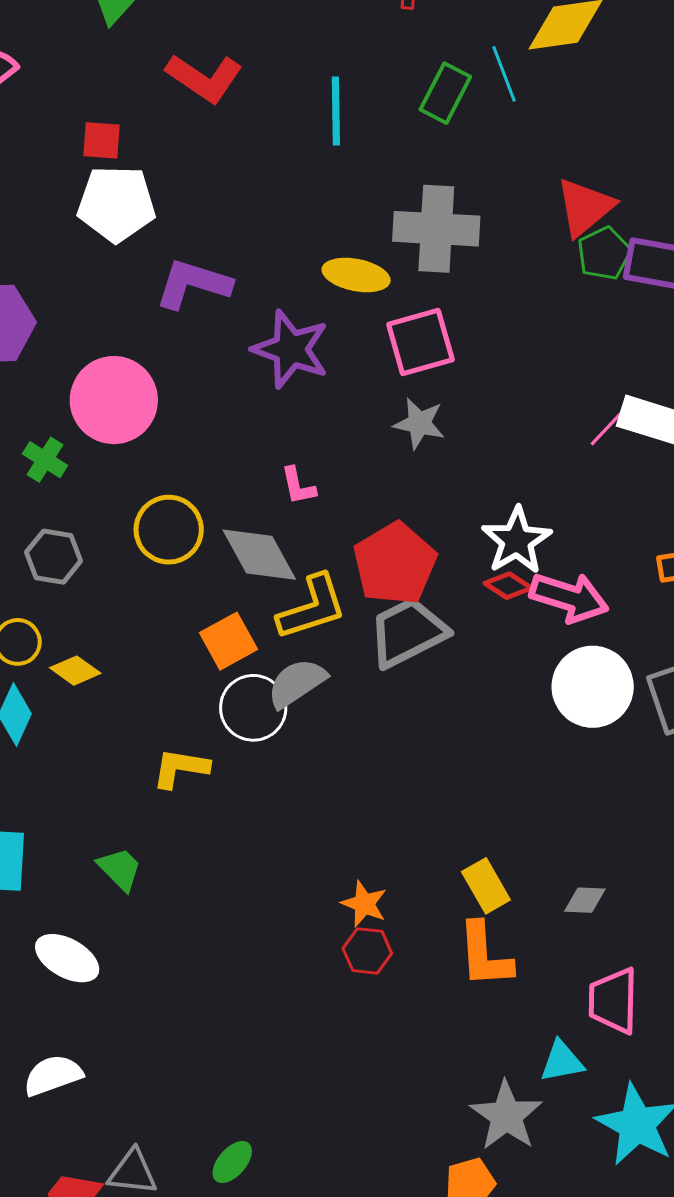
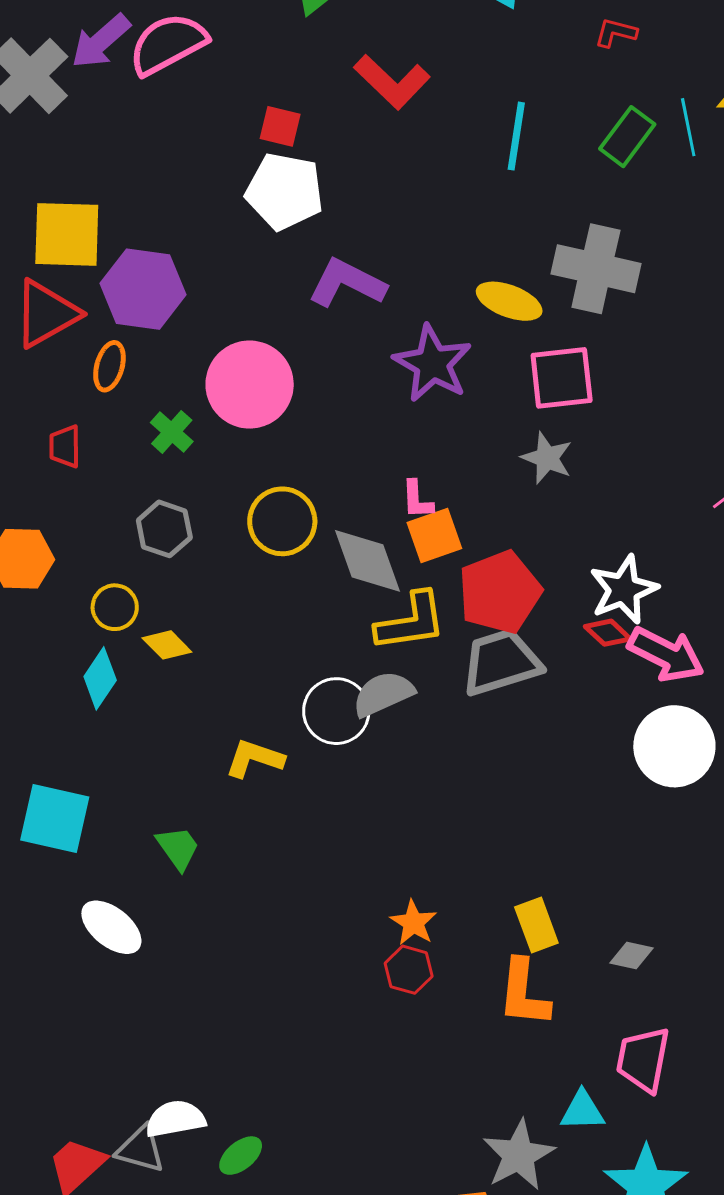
orange square: (229, 641) -> (434, 536), moved
white semicircle: (53, 1075) -> (175, 1119), moved

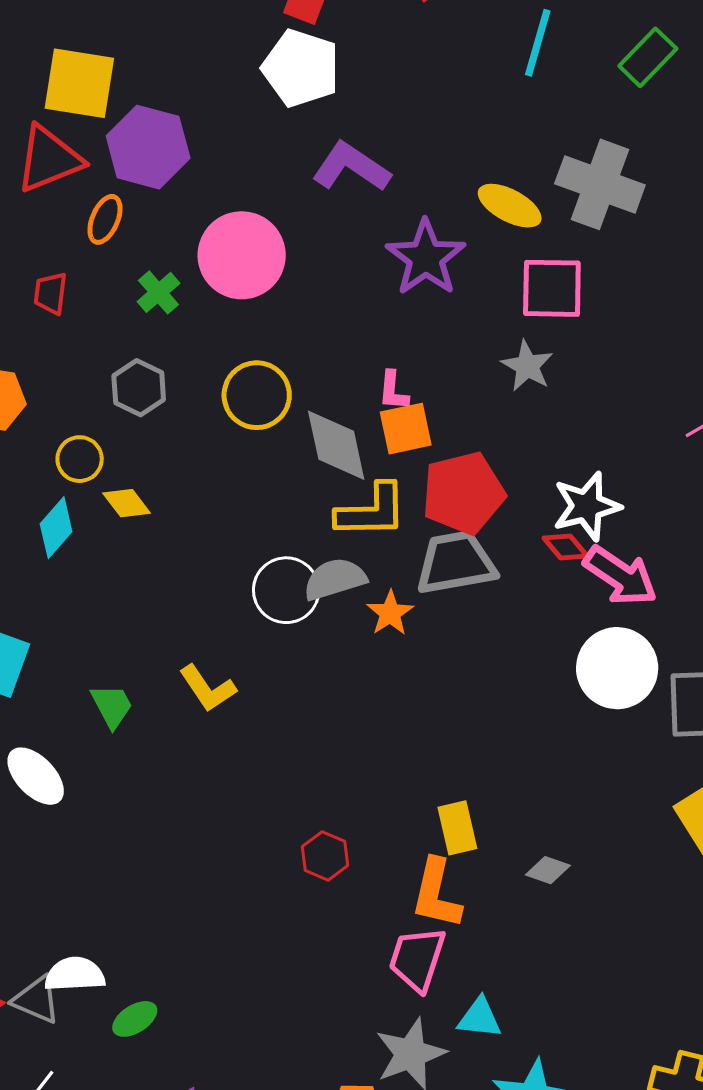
yellow L-shape: (255, 758) -> (208, 688), moved, turned -150
orange star: (413, 923) -> (390, 613), moved
pink trapezoid: (643, 1059) -> (417, 959), moved

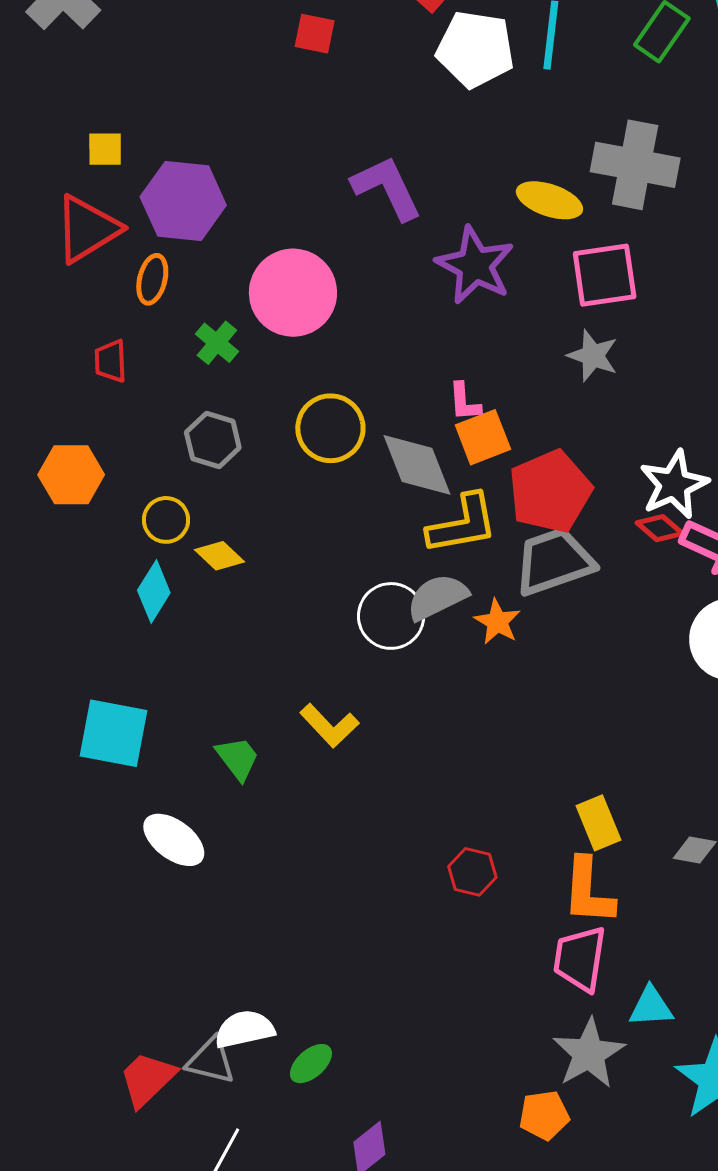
white pentagon: (301, 68) -> (475, 49), moved
yellow square: (79, 83) -> (105, 149), size x0.5
purple L-shape: (351, 167) -> (387, 188), turned 40

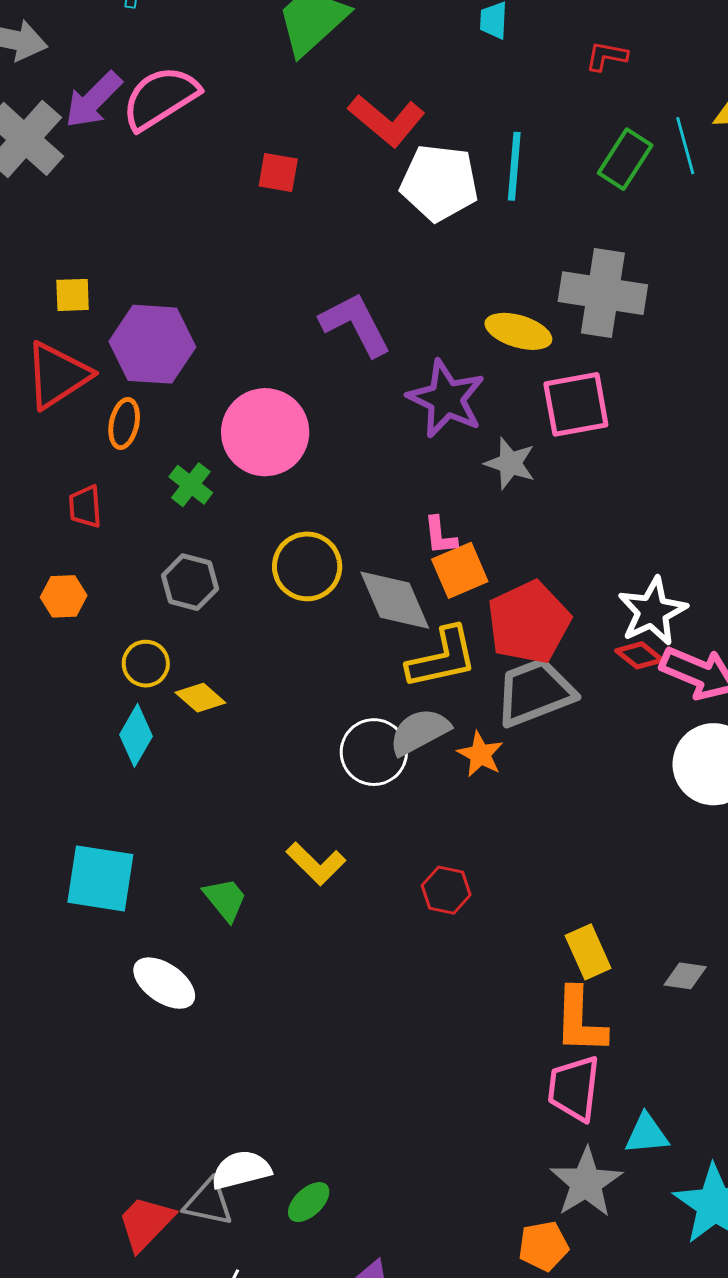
gray star: (593, 356) -> (510, 463), moved
orange hexagon: (71, 475) -> (64, 596), moved, size x0.7
red hexagon: (472, 872) -> (446, 890), moved

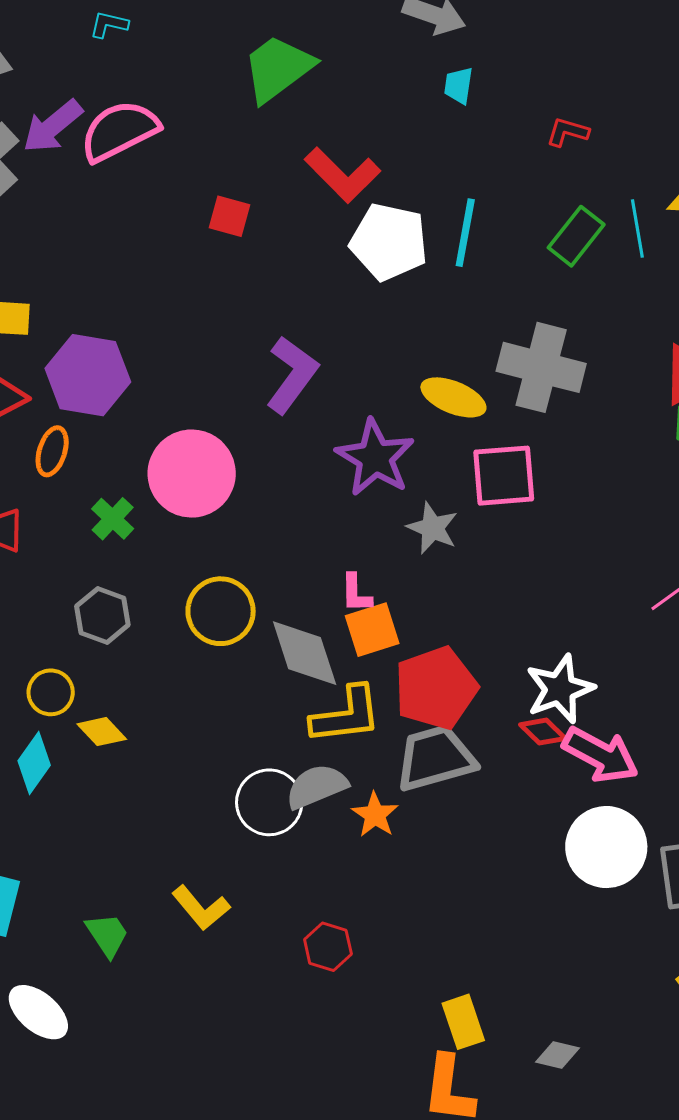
purple L-shape: (355, 324) -> (292, 375), turned 58

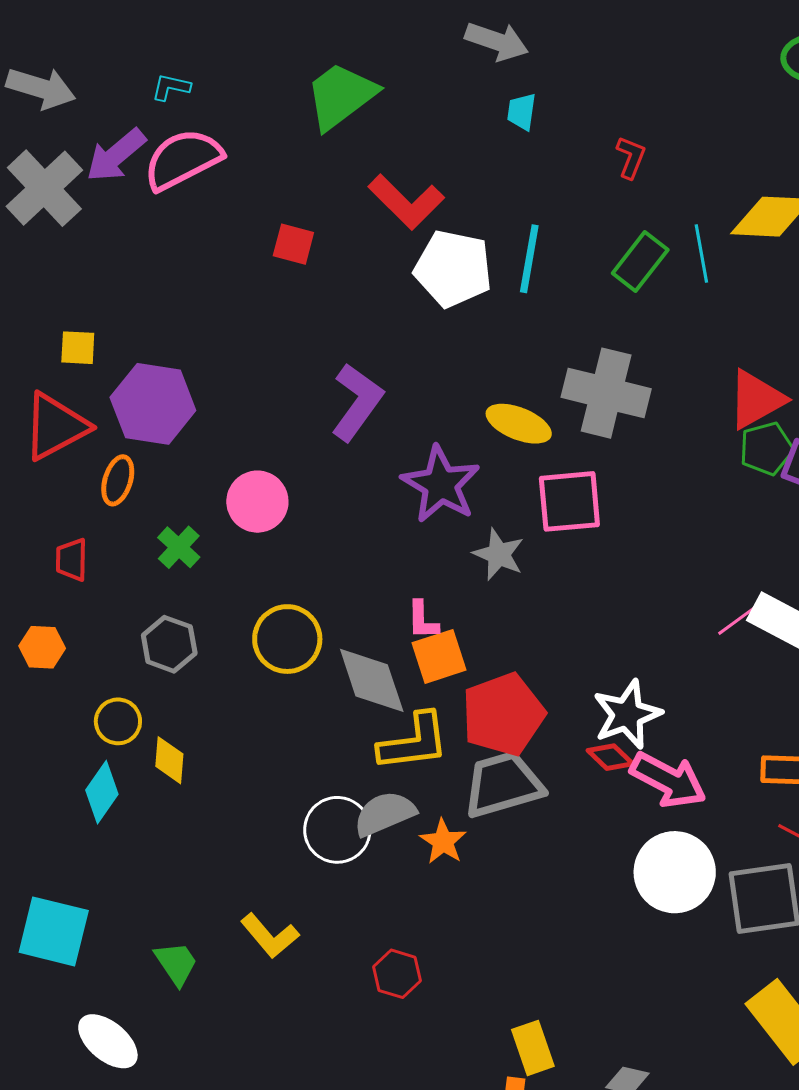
cyan L-shape: (109, 25) -> (171, 87), moved
red L-shape: (567, 132) -> (631, 157), turned 96
pink circle: (192, 474) -> (257, 502), size x0.7
yellow diamond: (102, 732) -> (169, 760), turned 48

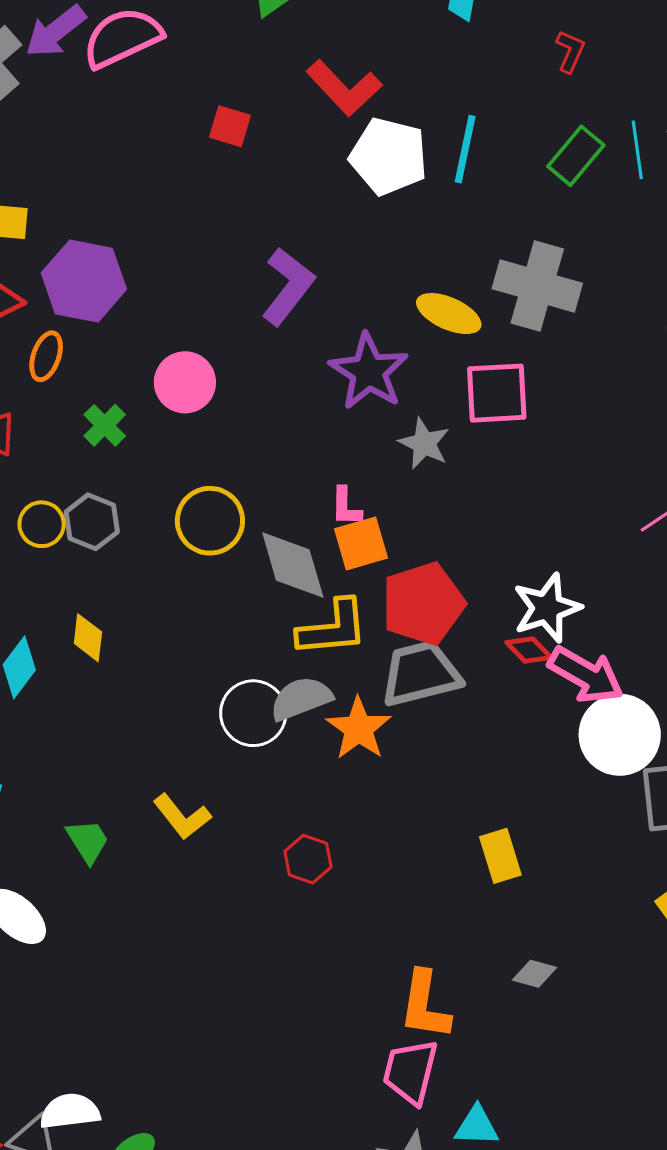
yellow circle: (118, 721) -> (42, 524), moved
orange star: (443, 842) -> (359, 729), size x1.4
white circle: (675, 872) -> (620, 735), moved
yellow rectangle: (533, 1048) -> (500, 856), moved

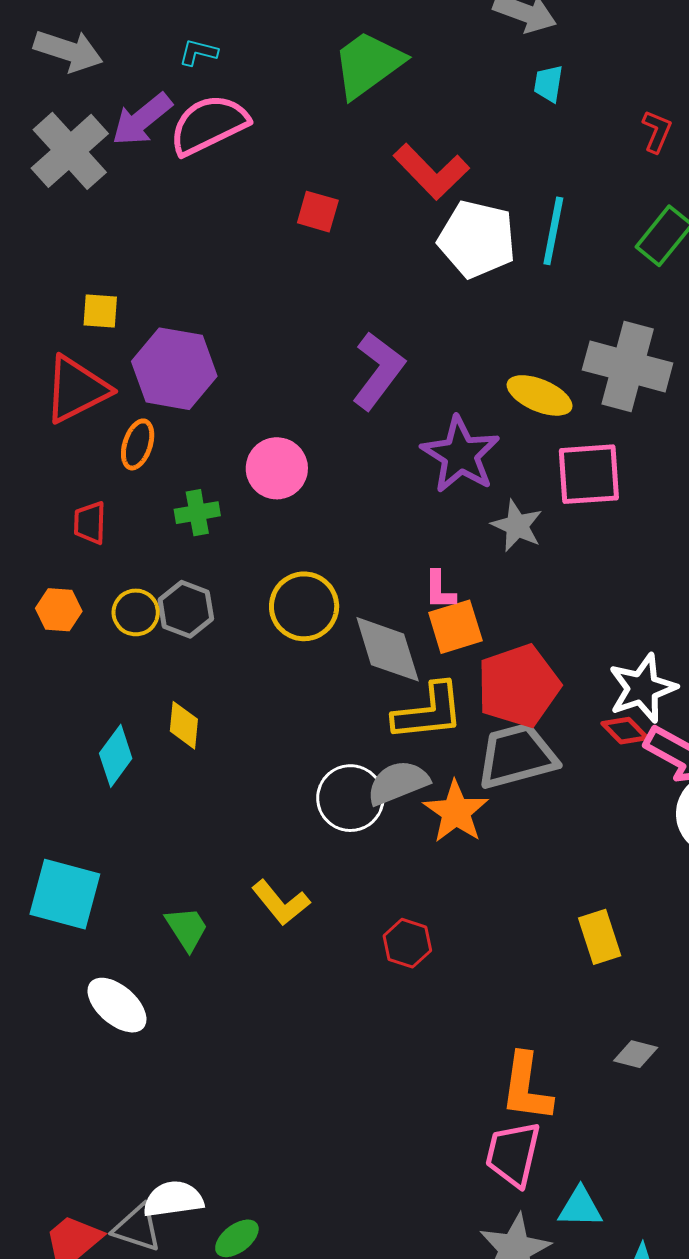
green cross: (105, 425) -> (197, 513), turned 36

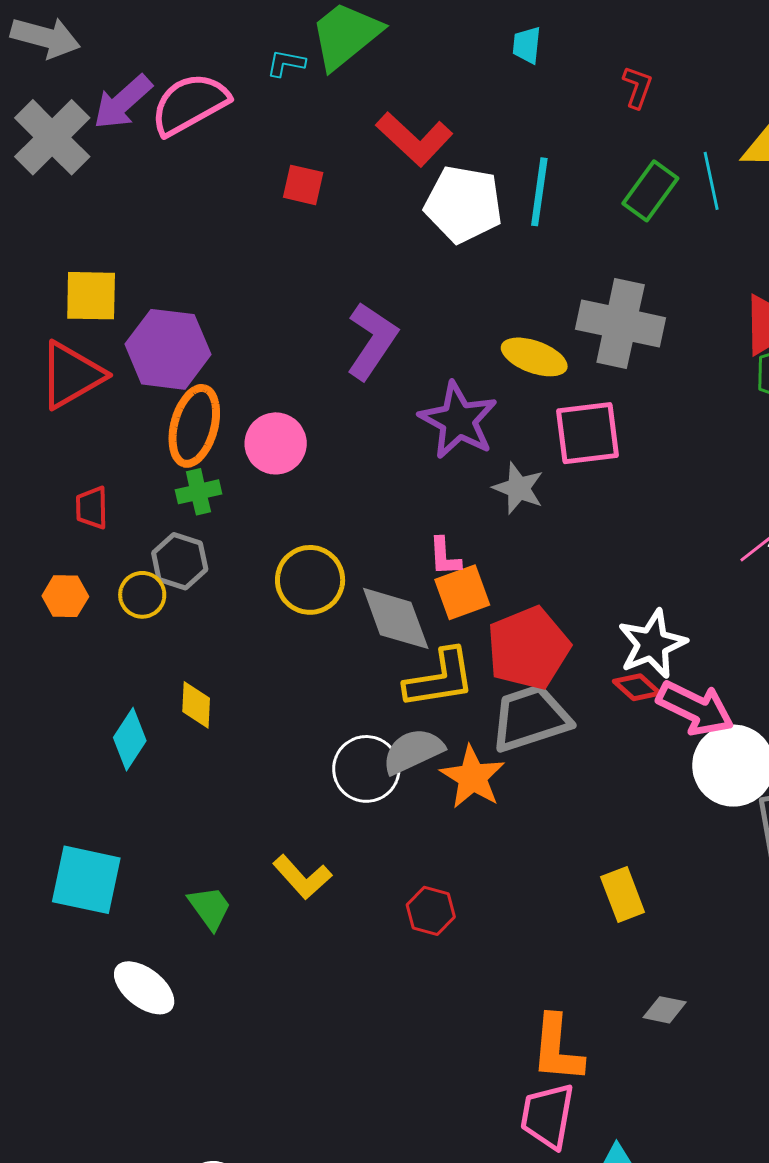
cyan L-shape: (198, 52) -> (286, 63), moved
yellow square: (100, 311) -> (91, 296), size x1.5
orange ellipse: (138, 444) -> (194, 426), moved, size x1.6
gray hexagon: (186, 609) -> (180, 561), moved

